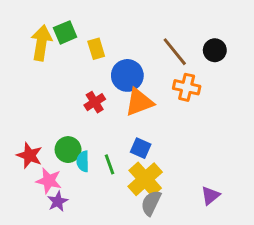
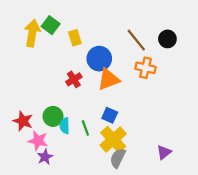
green square: (65, 32) -> (51, 25), turned -30

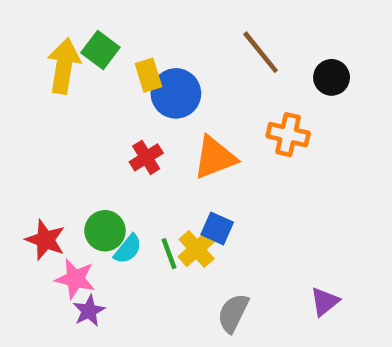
brown line: (136, 40) -> (261, 52), moved
blue circle: (99, 59) -> (176, 93), moved
cyan semicircle: (65, 126) -> (128, 249), turned -140
yellow cross: (113, 140) -> (197, 249), moved, size x0.7

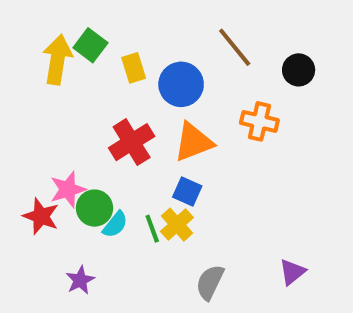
blue circle: (176, 93) -> (181, 84), moved
red cross: (146, 157) -> (132, 142), size x1.5
blue square: (217, 228) -> (187, 192), moved
pink star: (75, 279) -> (68, 189), moved, turned -30

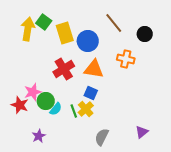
yellow rectangle: (134, 68) -> (65, 33), size x1.5
orange triangle: (193, 142) -> (94, 69), turned 30

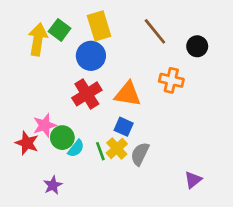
yellow rectangle: (65, 33) -> (99, 26), moved
blue circle: (88, 41) -> (91, 56), moved
gray semicircle: (102, 137) -> (140, 154), moved

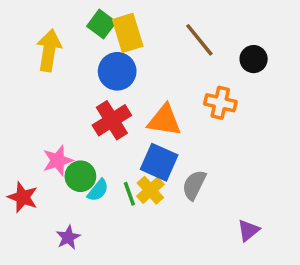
green square: (60, 30) -> (101, 24), moved
blue square: (124, 127) -> (159, 162), size x1.5
red star: (27, 143) -> (23, 197), moved
gray semicircle: (140, 154) -> (194, 185), moved

